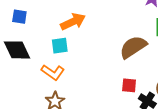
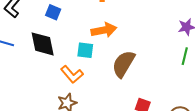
brown semicircle: (133, 47) -> (123, 64), moved, turned -40

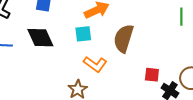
orange L-shape: (72, 74) -> (95, 64), moved

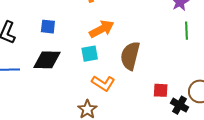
black diamond: (40, 38) -> (47, 60), turned -60

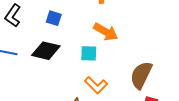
orange arrow: (102, 29) -> (106, 32), turned 45
brown semicircle: (130, 56) -> (141, 75), moved

